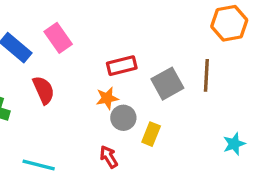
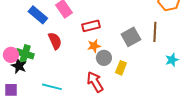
red rectangle: (122, 66) -> (91, 26), moved
cyan star: (234, 144) -> (172, 60), moved
red arrow: (109, 157) -> (95, 82), size x1.5

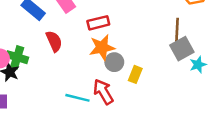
gray square: (131, 37) -> (182, 49), moved
orange star: (94, 46) -> (102, 47), size x1.5
cyan line: (52, 87) -> (77, 98), moved

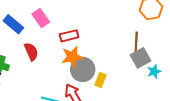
gray circle: (114, 62) -> (83, 69), size x1.5

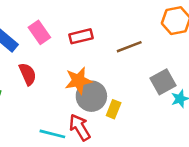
red rectangle: (69, 36) -> (81, 36), moved
brown line: (136, 42) -> (129, 47), moved, turned 66

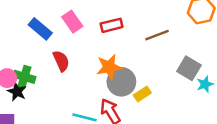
gray square: (163, 82) -> (189, 68), turned -30
yellow rectangle: (114, 109) -> (142, 94), turned 35

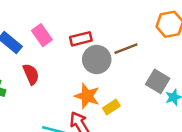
orange star: (109, 67) -> (87, 96), moved, turned 30
gray circle: (121, 82) -> (97, 59), moved

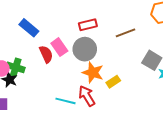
pink rectangle: (42, 35) -> (59, 47), moved
gray circle: (97, 59) -> (85, 49), moved

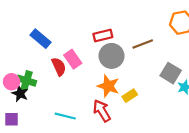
gray circle: (85, 49) -> (111, 56), moved
cyan line: (65, 101) -> (65, 116), moved

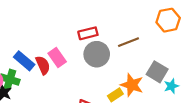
blue rectangle: (41, 39) -> (24, 61), moved
orange star: (108, 86) -> (132, 85), moved

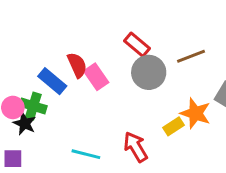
red rectangle: (88, 33) -> (137, 45), turned 54
red semicircle: (43, 65) -> (77, 65), moved

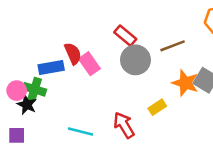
blue rectangle: (52, 81) -> (51, 68), turned -50
orange star: (195, 113) -> (185, 83), moved

